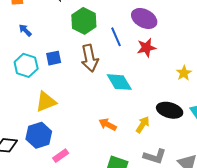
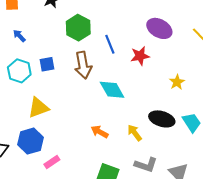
purple ellipse: (144, 18) -> (159, 28), moved
yellow arrow: (143, 125) -> (135, 133), turned -72

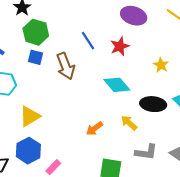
green hexagon: (78, 28) -> (36, 32), moved
blue square: (47, 64) -> (35, 57), moved, turned 35
cyan diamond: (112, 90) -> (117, 85), moved
orange arrow: (100, 132) -> (94, 128), turned -54

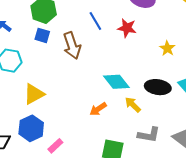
red star: (120, 46) -> (127, 28), turned 30
cyan diamond: (117, 85) -> (116, 82), moved

